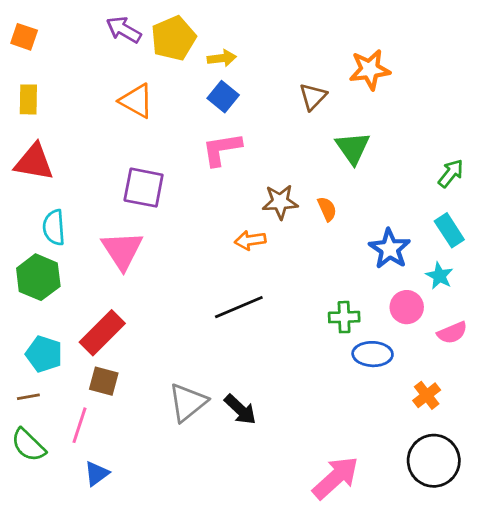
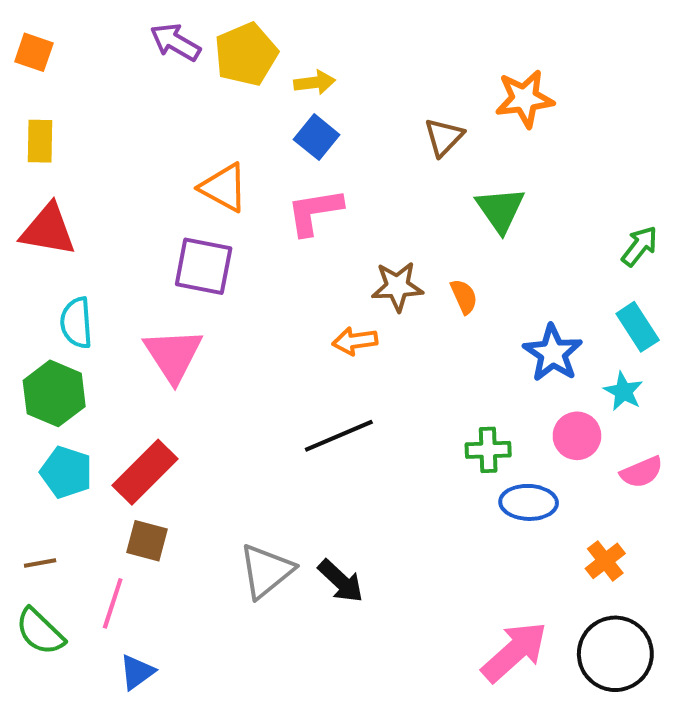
orange triangle: (136, 101) -> (224, 188), moved
cyan pentagon: (44, 354) -> (66, 472), moved
pink arrow: (336, 478) -> (514, 652), moved

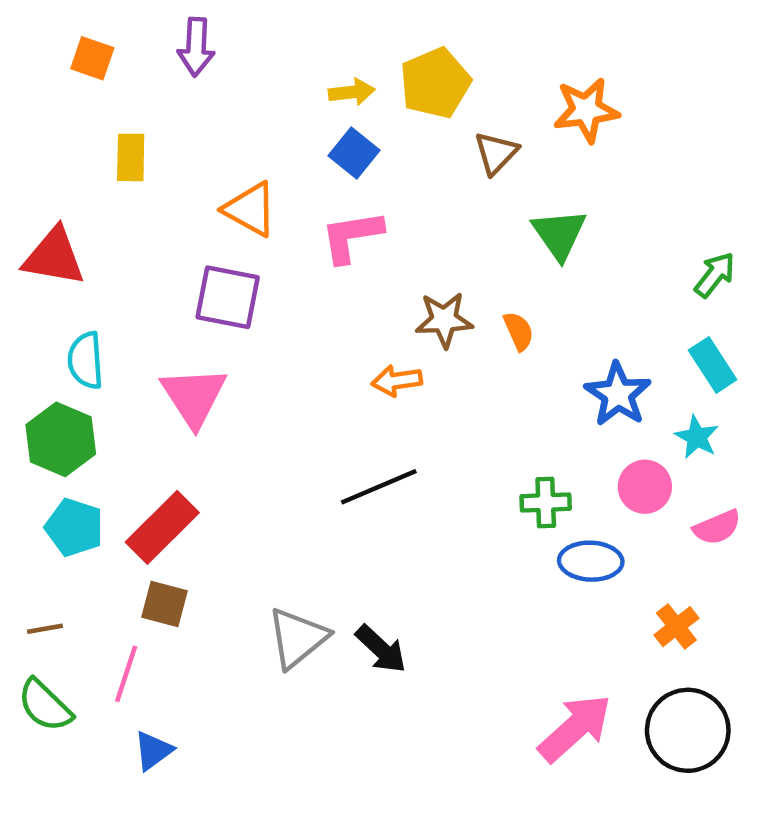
purple arrow: (175, 42) -> (196, 47), turned -117
orange square: (34, 52) -> (92, 58), moved
yellow pentagon: (246, 54) -> (435, 83), moved
yellow rectangle: (40, 141) -> (131, 157), moved

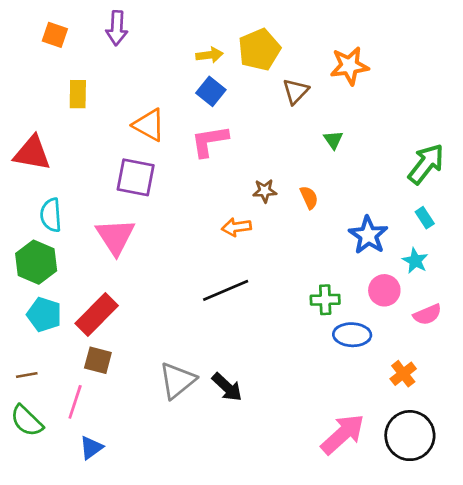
green triangle: (559, 234) -> (333, 140), size x0.6
green arrow: (715, 275) -> (426, 164), size x1.5
brown star: (444, 320) -> (265, 191), size x0.7
cyan rectangle: (713, 365) -> (425, 218), size x0.7

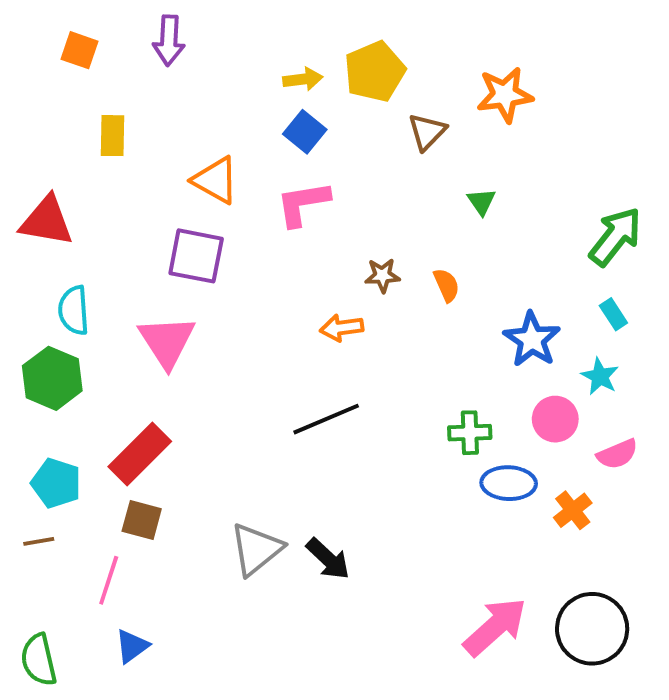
cyan pentagon: (44, 315) -> (56, 483), moved
orange cross: (403, 374) -> (573, 510), moved
green semicircle: (27, 421) -> (39, 660), moved, turned 33

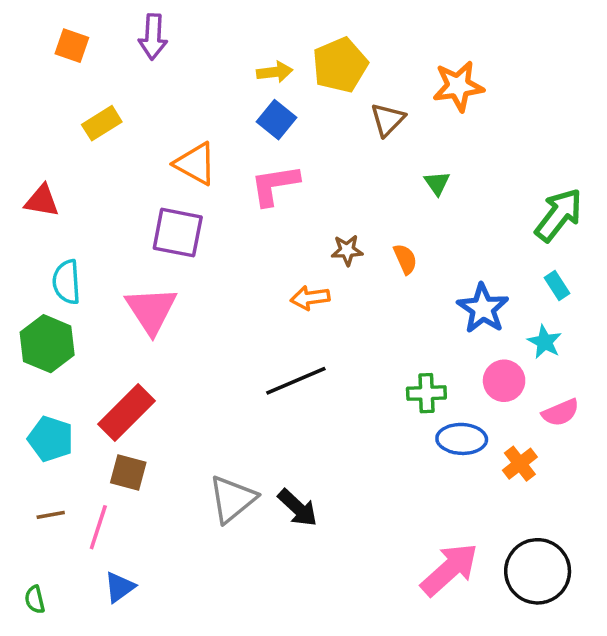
yellow rectangle: (113, 136) -> (102, 123), turned 57
red triangle: (47, 221) -> (42, 201), size x0.7
brown line: (39, 541) -> (51, 515), moved
green semicircle: (39, 660) -> (35, 599), size x0.6

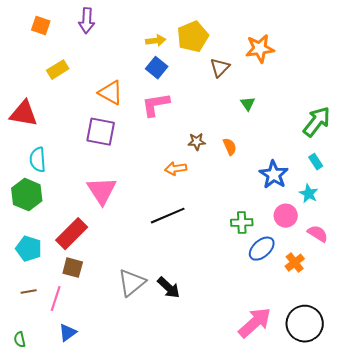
red triangle: (42, 201) -> (24, 114), size x1.4
pink triangle: (151, 310) -> (102, 191), moved
pink semicircle: (560, 413) -> (318, 234), turned -125
blue ellipse: (462, 439) -> (262, 249), turned -44

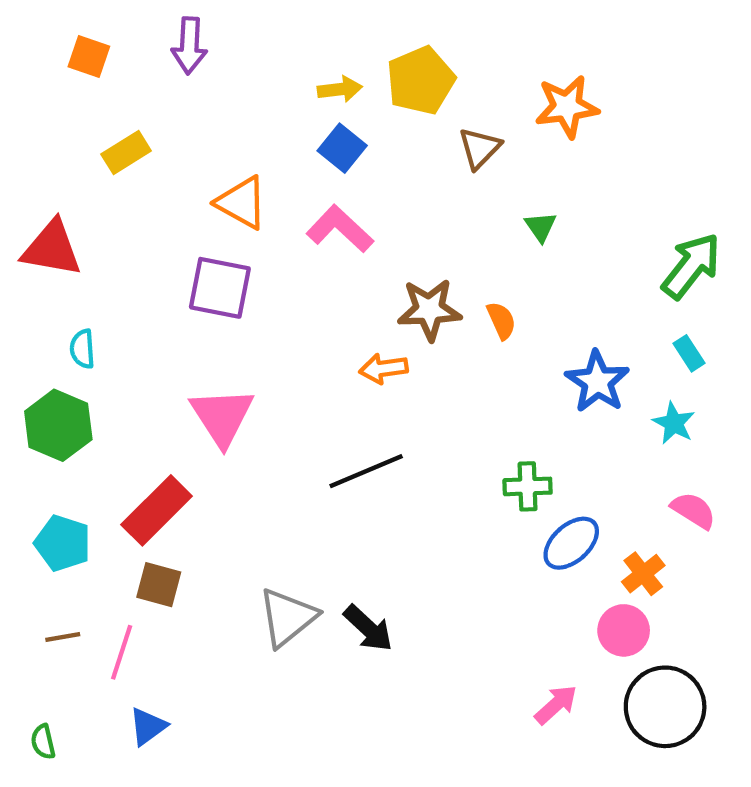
pink L-shape: (156, 105) -> (340, 229), turned 52
brown star: (197, 142) -> (429, 310), size x1.6
cyan semicircle: (38, 160) -> (82, 349), size x0.7
pink circle: (286, 216) -> (624, 630), moved
pink arrow: (255, 323) -> (556, 705), size x0.6

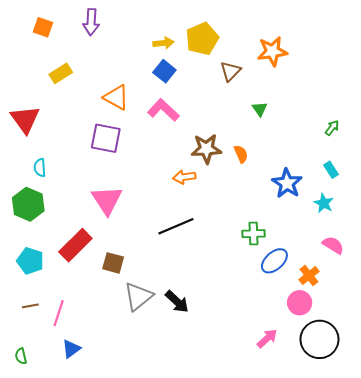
red triangle: (52, 249) -> (25, 119), turned 44
green arrow: (691, 266) -> (332, 128), size x0.5
brown square: (159, 585) -> (113, 263), moved

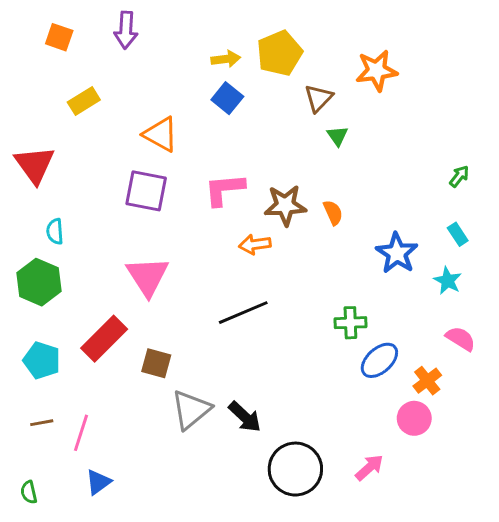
green triangle: (260, 109) -> (337, 136), moved
pink L-shape: (163, 110) -> (224, 189), moved, turned -48
black circle: (319, 339) -> (295, 469), moved

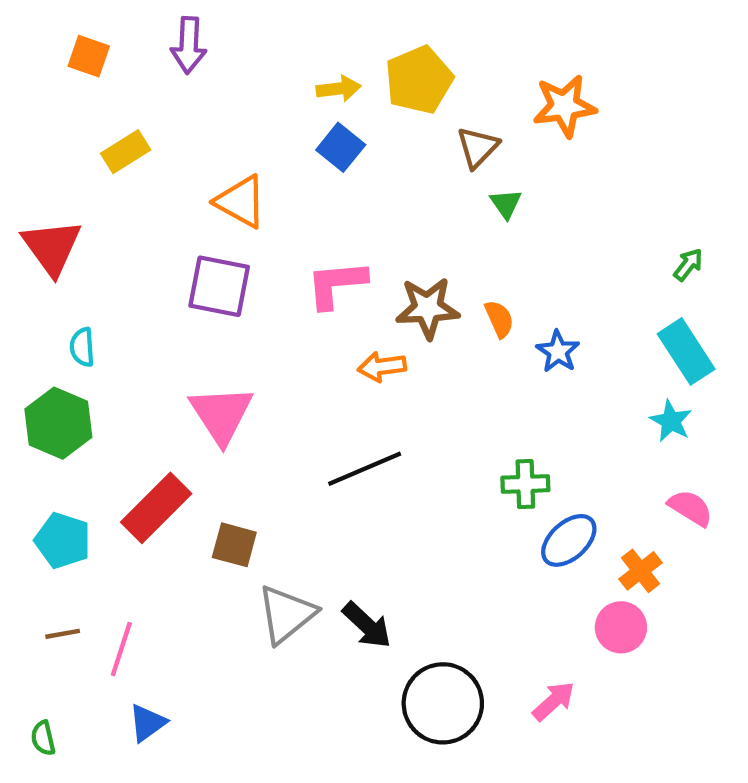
cyan rectangle: (458, 234) -> (686, 351), size x1.8
blue star: (397, 253) -> (558, 351), moved, size x0.7

